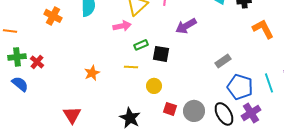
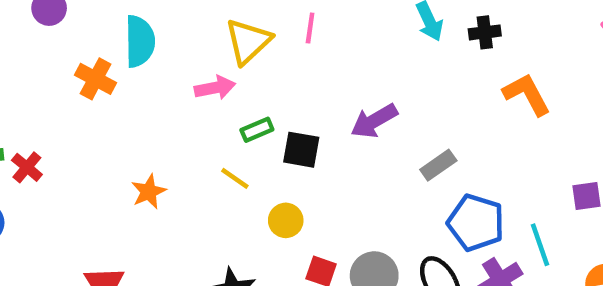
orange cross: (53, 16) -> (96, 79), moved
purple arrow: (186, 26) -> (374, 121), moved
yellow line: (131, 67) -> (235, 178), turned 32
cyan line: (269, 83) -> (540, 245), moved

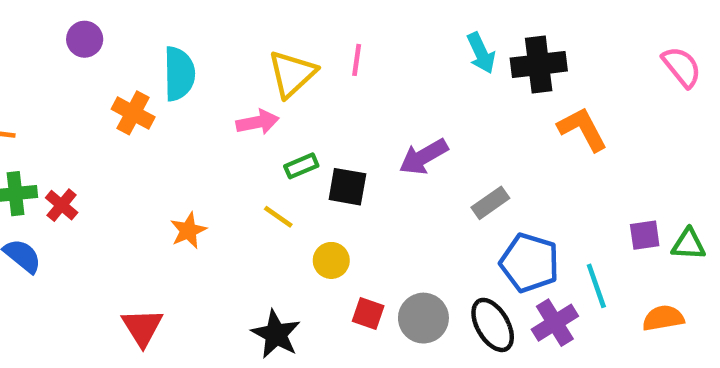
black cross: (485, 32) -> (539, 65), size x1.6

